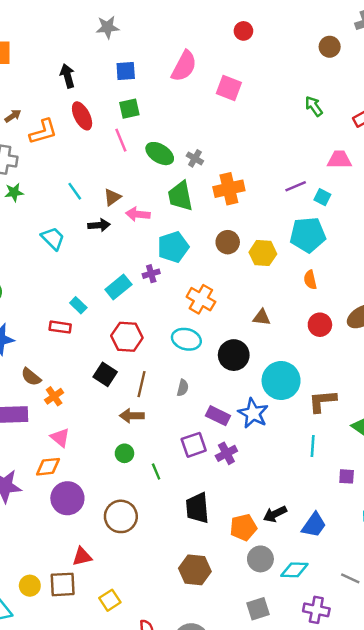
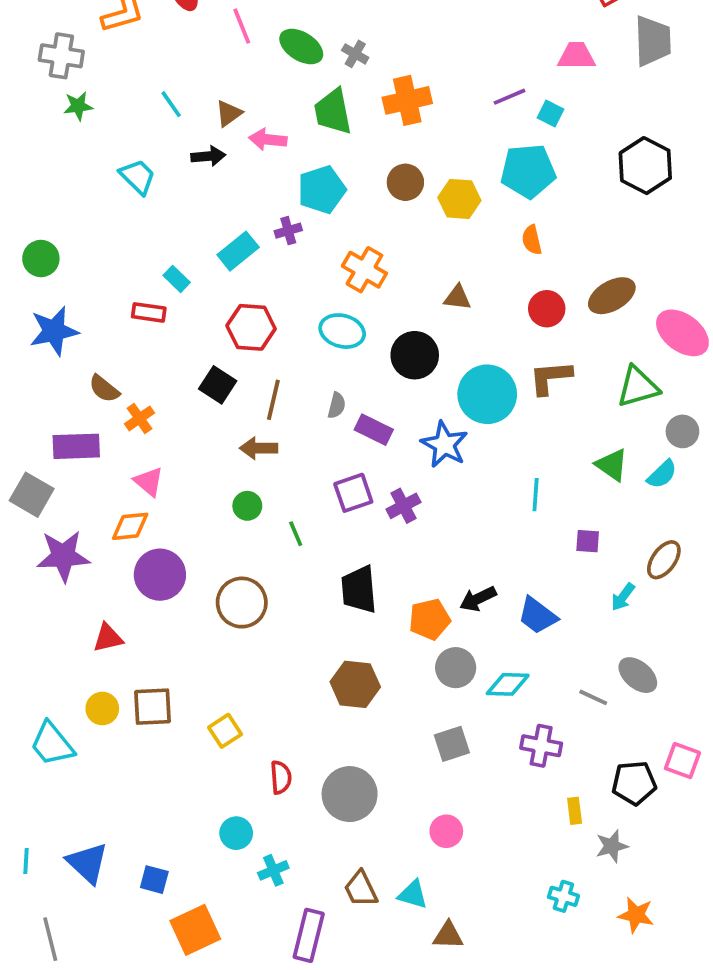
brown L-shape: (322, 401) -> (550, 378), moved
purple rectangle: (218, 416) -> (374, 430), moved
blue trapezoid: (314, 525) -> (537, 616), turned 92
red triangle: (82, 557) -> (108, 638), moved

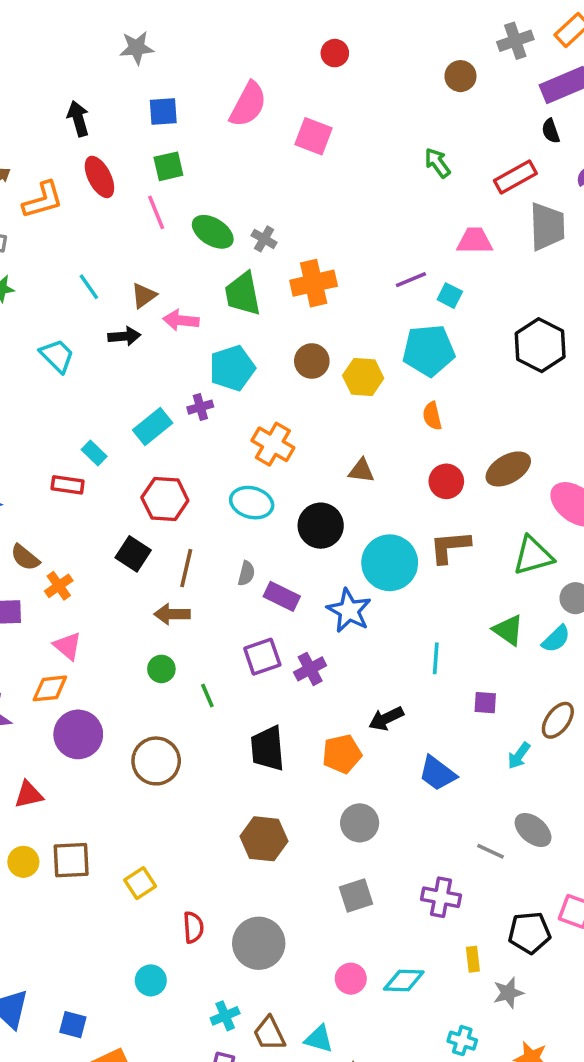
black arrow: (478, 599) -> (386, 718), moved
orange pentagon: (430, 619) -> (342, 754), moved
cyan diamond: (508, 684) -> (404, 980), moved
cyan cross: (273, 870) -> (225, 1016), moved

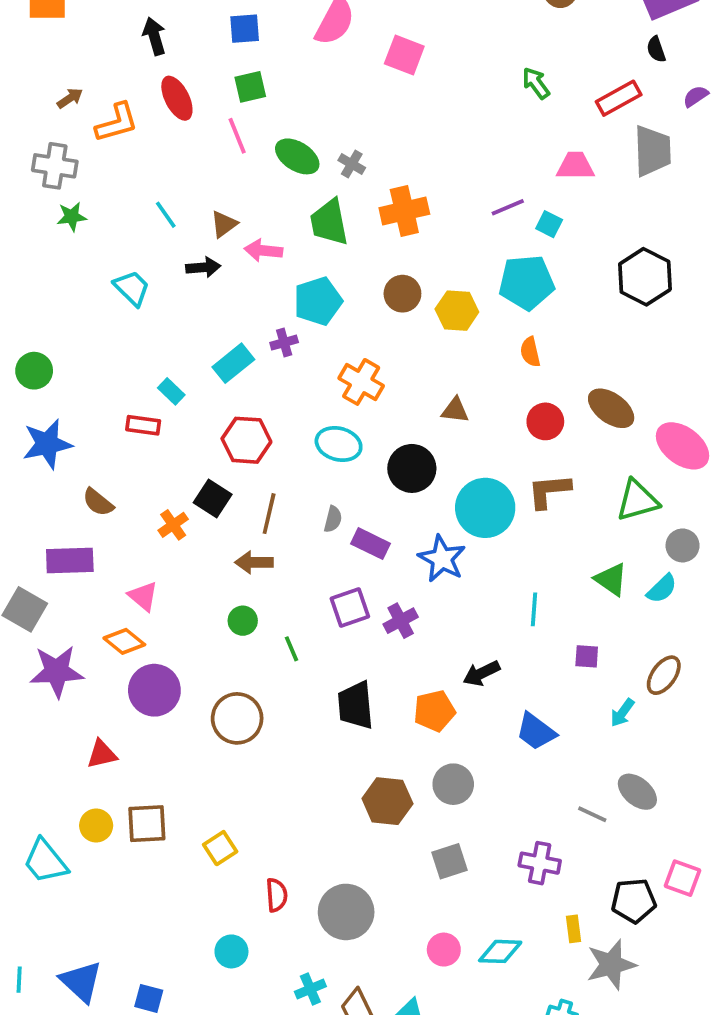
brown ellipse: (508, 469) -> (611, 408), turned 66
orange cross: (59, 586) -> (173, 525), moved
orange diamond: (50, 688) -> (124, 641), turned 45
brown hexagon: (264, 839) -> (387, 801), moved
gray star: (508, 993) -> (611, 965), size x1.5

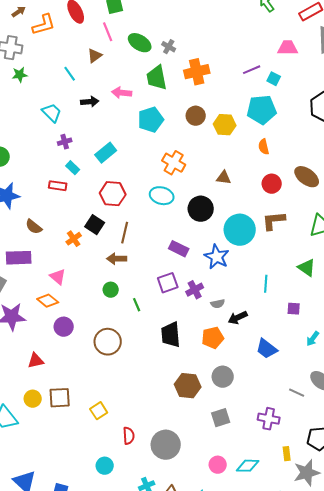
brown triangle: (224, 224) -> (95, 56), moved
purple cross: (284, 343) -> (65, 142), moved
gray semicircle: (333, 519) -> (218, 304), moved, turned 64
purple circle: (154, 690) -> (64, 327), size x0.7

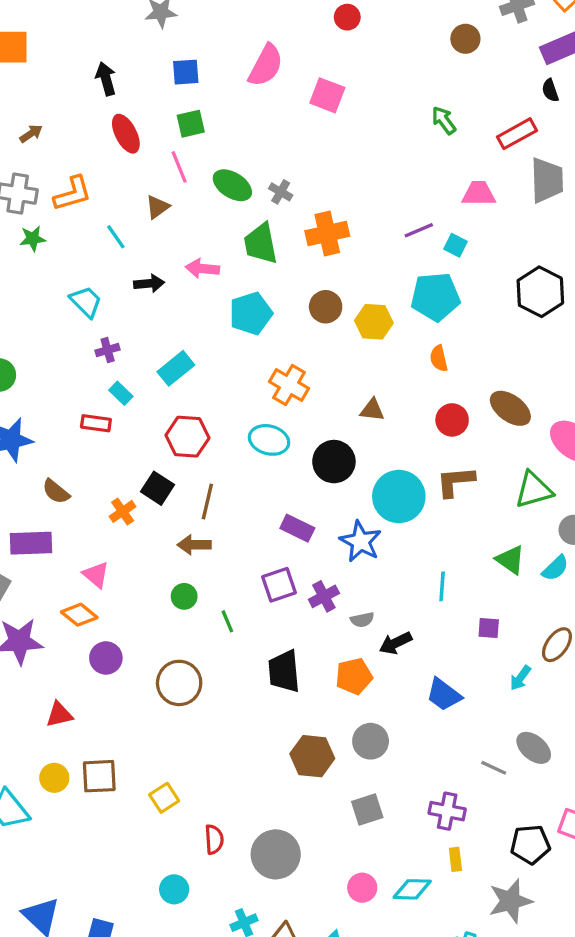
orange L-shape: (44, 25) -> (73, 194), moved
yellow rectangle: (287, 454) -> (455, 859), moved

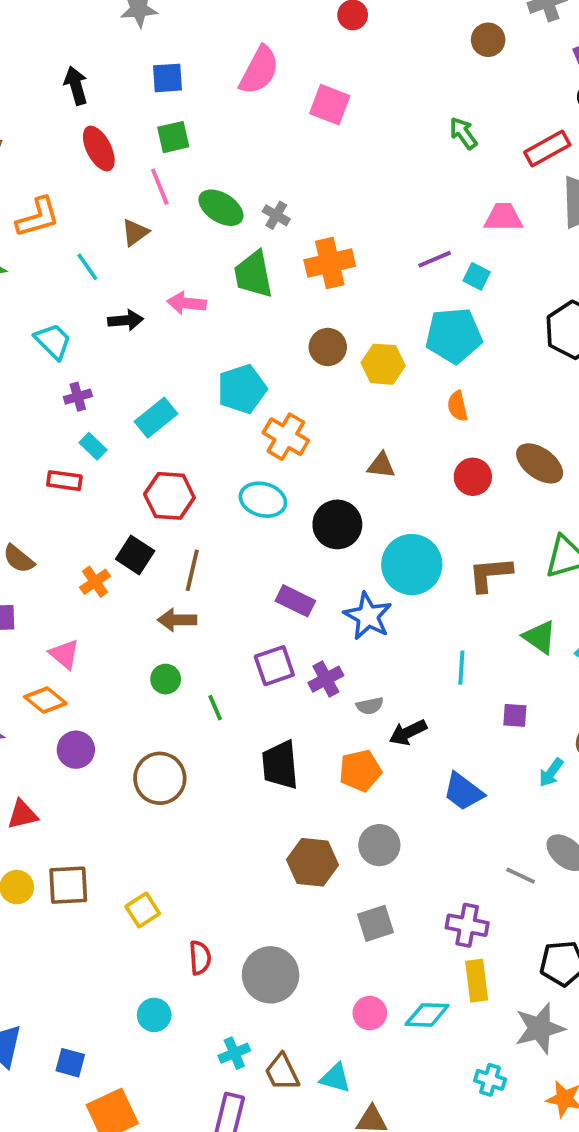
cyan pentagon: (251, 313) -> (242, 389), moved
brown L-shape: (455, 482) -> (490, 574), moved
yellow rectangle: (455, 859) -> (477, 981), size x1.5

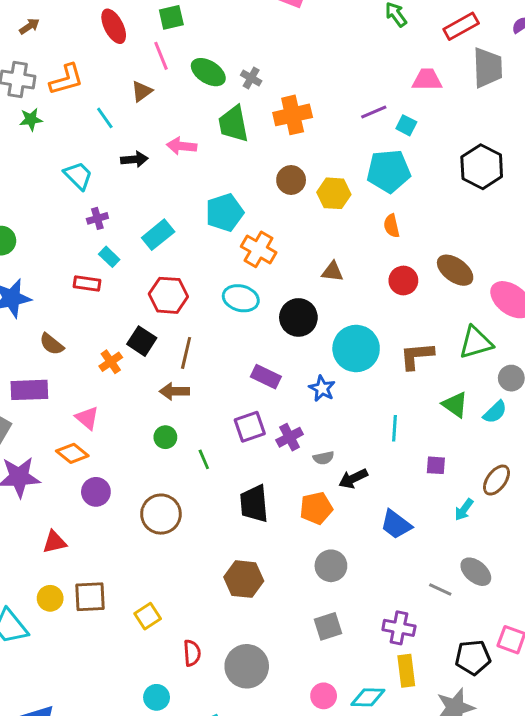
blue star: (368, 616) -> (322, 388), size x0.7
brown hexagon: (313, 862) -> (244, 579), moved

